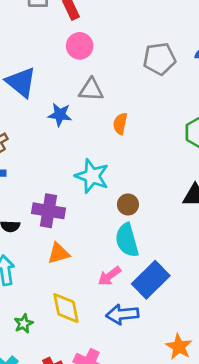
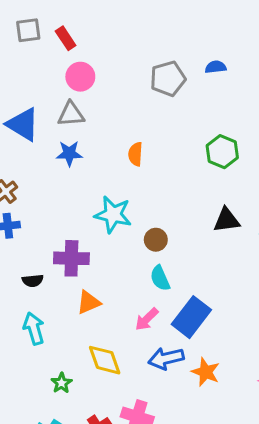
gray triangle: (91, 90) -> (71, 114), moved
cyan semicircle: (127, 240) -> (160, 278), size x0.7
orange star: (179, 347) -> (206, 372), moved

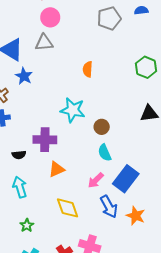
blue star: (69, 153) -> (24, 76), moved, turned 30
blue arrow: (166, 358) -> (109, 207), turned -105
green star: (61, 383) -> (27, 225), moved

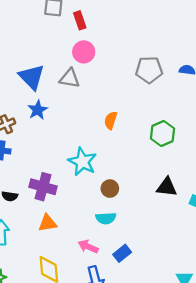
green hexagon: (146, 67) -> (163, 133), moved
cyan semicircle: (105, 153) -> (106, 218), turned -84
blue rectangle: (126, 179) -> (122, 253), size x0.6
pink arrow: (96, 180) -> (88, 247), turned 54

